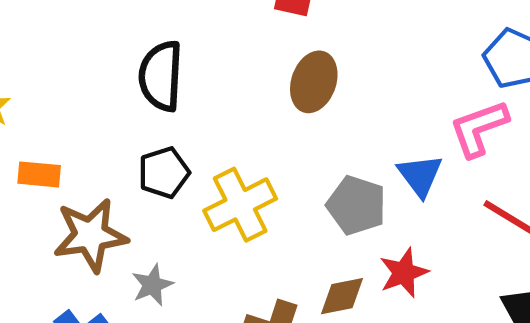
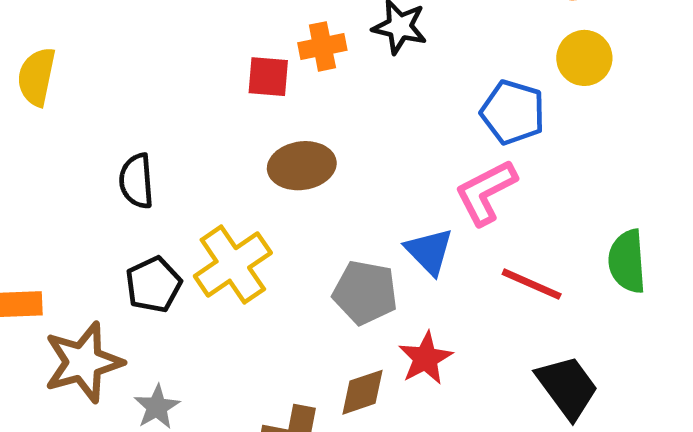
black semicircle: (161, 76) -> (136, 181), size x0.7
brown ellipse: (314, 82) -> (302, 166), turned 70
yellow cross: (240, 205) -> (233, 264), moved

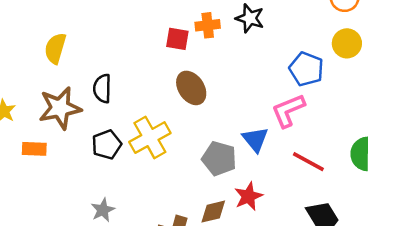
yellow semicircle: (37, 77) -> (55, 48), moved
brown ellipse: (302, 166) -> (191, 88), turned 60
brown star: (83, 362) -> (60, 108), moved

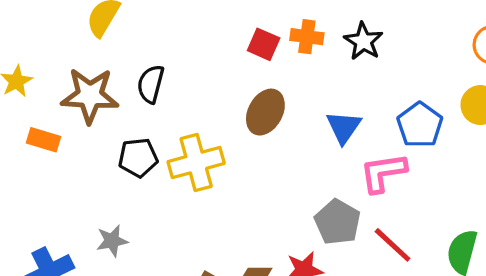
brown ellipse: (191, 88) -> (265, 112), turned 48
blue triangle: (255, 139) -> (344, 127), moved
gray pentagon: (219, 158) -> (338, 222), moved

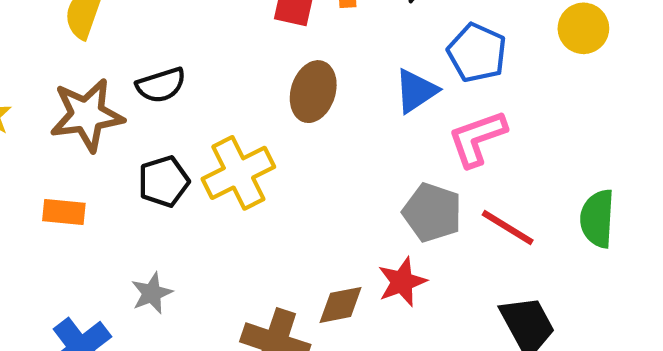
black semicircle: (151, 84) -> (161, 85), turned -111
blue pentagon: (420, 125) -> (477, 53), moved
blue triangle: (344, 127) -> (416, 91), turned 33
orange rectangle: (43, 140) -> (64, 212), moved

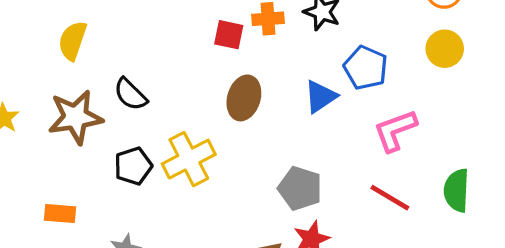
black semicircle: (161, 85) -> (130, 94), turned 63
pink L-shape: (477, 138) -> (395, 130), moved
orange rectangle: (64, 212) -> (60, 214), moved
gray pentagon: (432, 212) -> (300, 188), moved

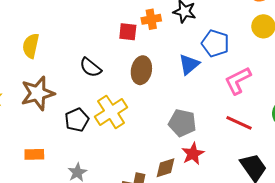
black semicircle: (130, 94) -> (90, 67), moved

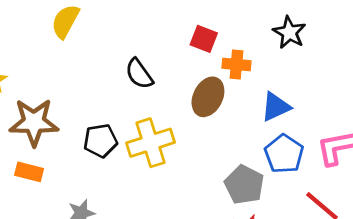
orange cross: (151, 19) -> (236, 65), moved
blue pentagon: (215, 43) -> (284, 154), moved
brown star: (38, 93) -> (34, 122), moved

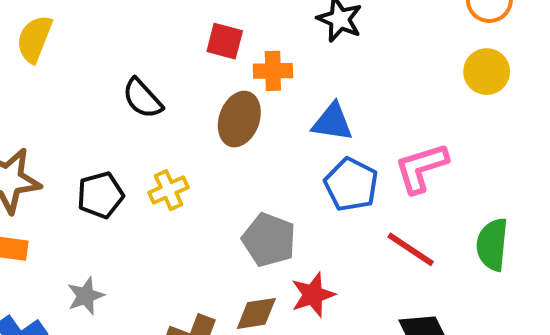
blue triangle: (276, 107) -> (333, 122), turned 40
yellow cross: (150, 143) -> (169, 190), size x0.6
gray pentagon: (244, 185) -> (269, 240), moved

